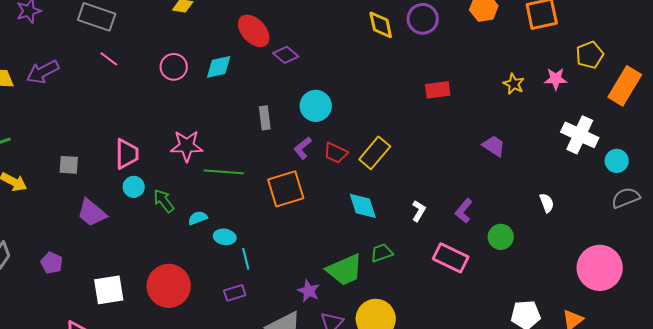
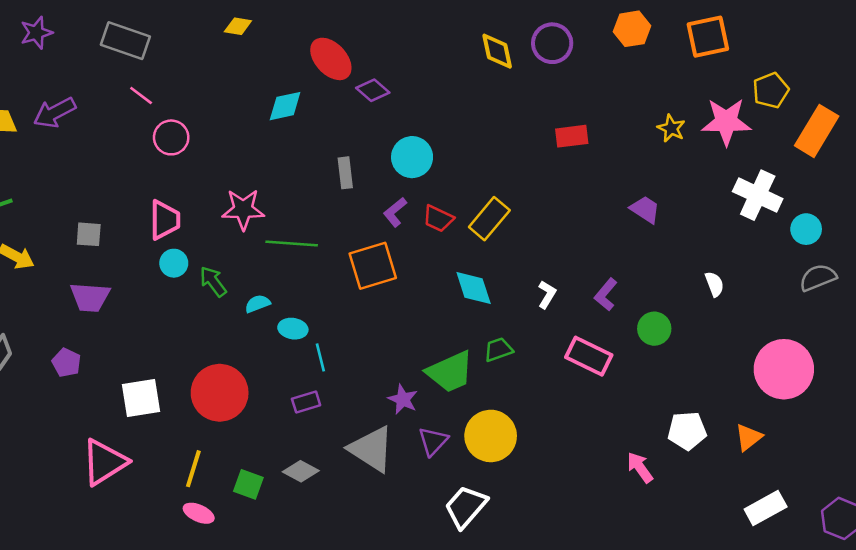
pink circle: (174, 67) -> (171, 137), moved
pink star: (556, 79) -> (726, 122), size x1.6
purple trapezoid: (92, 213) -> (90, 297), moved, turned -36

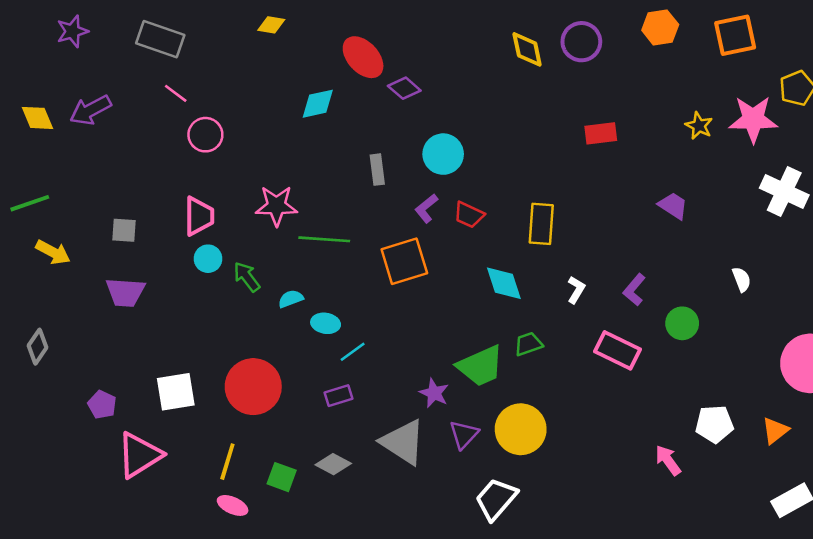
yellow rectangle: (489, 219) -> (541, 224), moved, turned -36
cyan line: (320, 357) -> (353, 352), turned 68
purple pentagon: (66, 363) -> (102, 405), moved

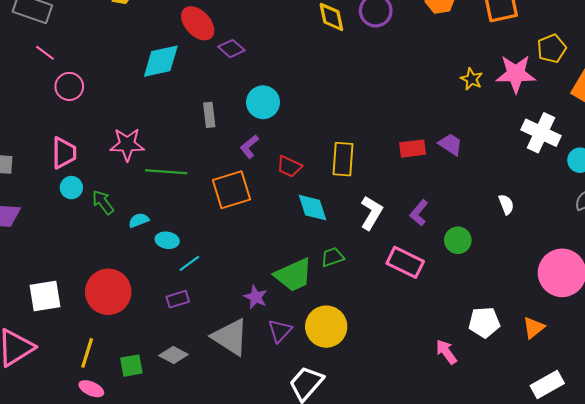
cyan diamond: (318, 104) -> (161, 61), size x1.4
red rectangle: (601, 133) -> (413, 149), moved
red trapezoid: (469, 215) -> (289, 166), moved
white L-shape: (576, 290) -> (371, 213), size x1.5
green square: (282, 477) -> (131, 366), turned -30

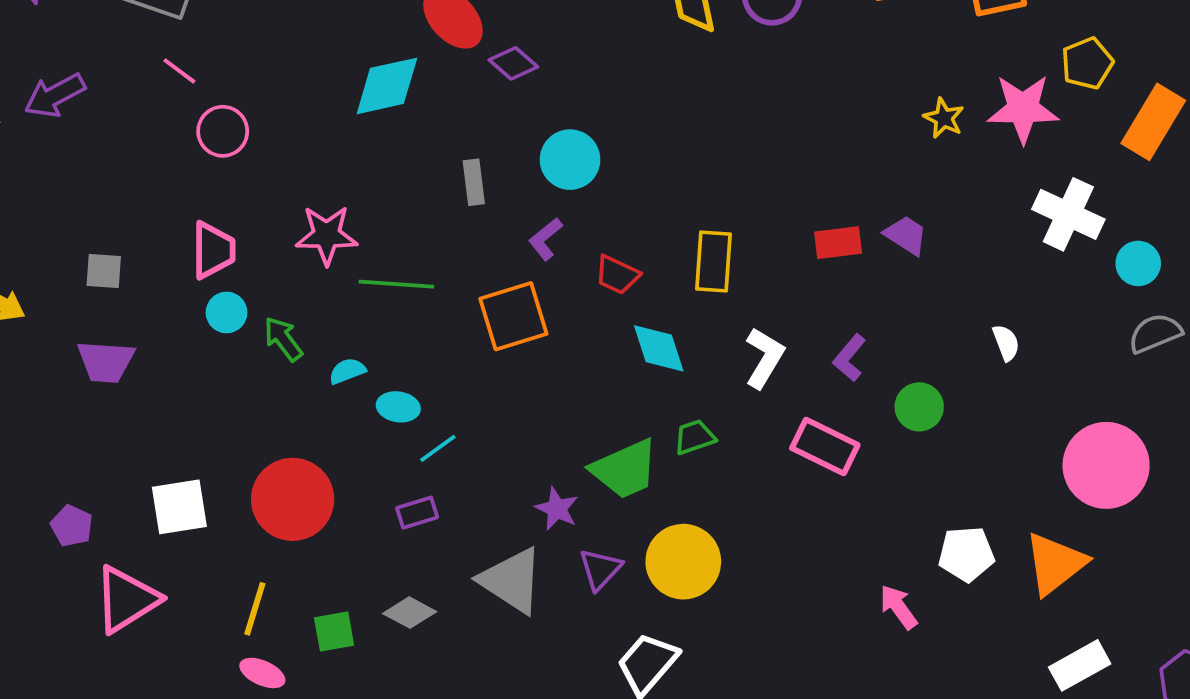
orange triangle: (534, 328) -> (1055, 564), size x1.6

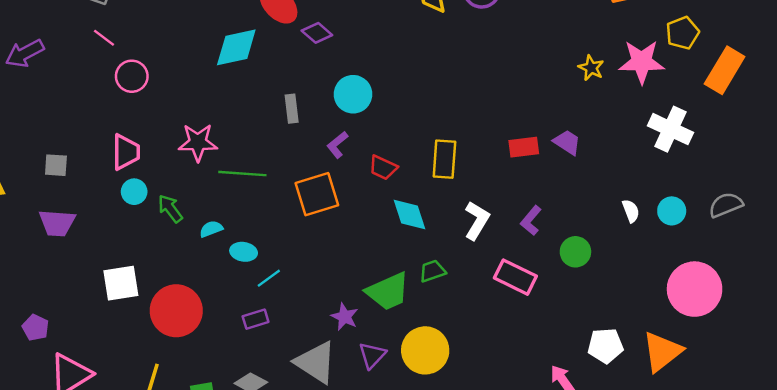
cyan circle: (1138, 263) -> (672, 211), moved
white square: (179, 507) -> (121, 283), moved

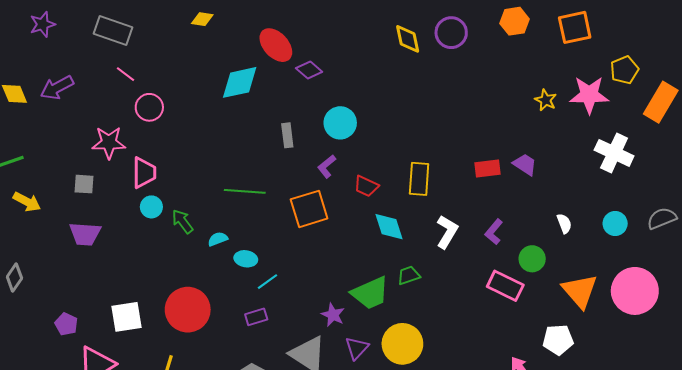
pink star: (198, 142) -> (109, 143), moved
white semicircle: (631, 211) -> (564, 224), moved
pink rectangle: (515, 277) -> (505, 286), moved
white square: (121, 283) -> (126, 317), moved
orange triangle: (662, 352) -> (580, 291), moved, turned -33

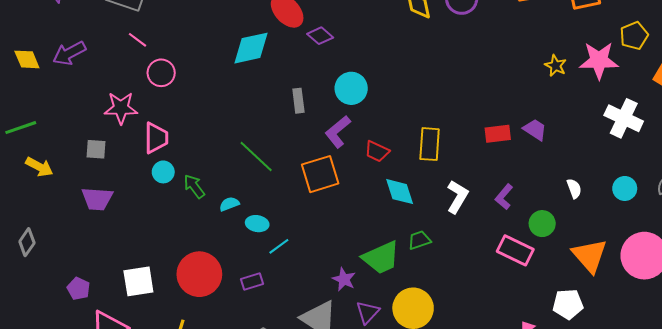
purple L-shape: (327, 166) -> (338, 132), size x1.4
green line: (245, 191) -> (256, 156), turned 39
purple rectangle: (256, 317) -> (252, 281), moved

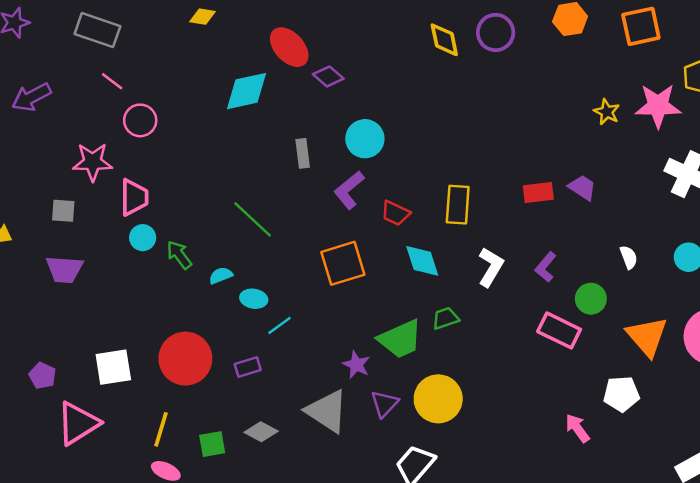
orange square: (320, 174) -> (343, 263), moved

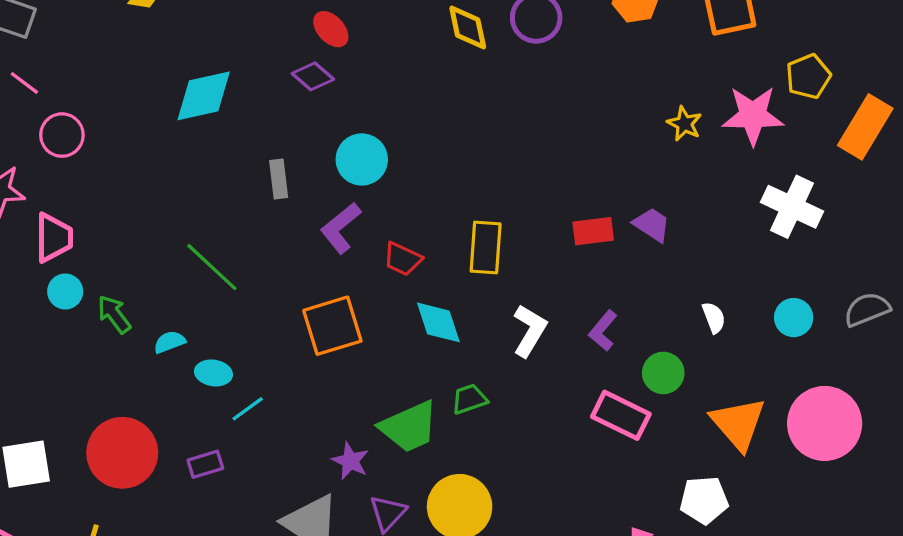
red ellipse: (289, 47) -> (331, 29), moved, size x0.7

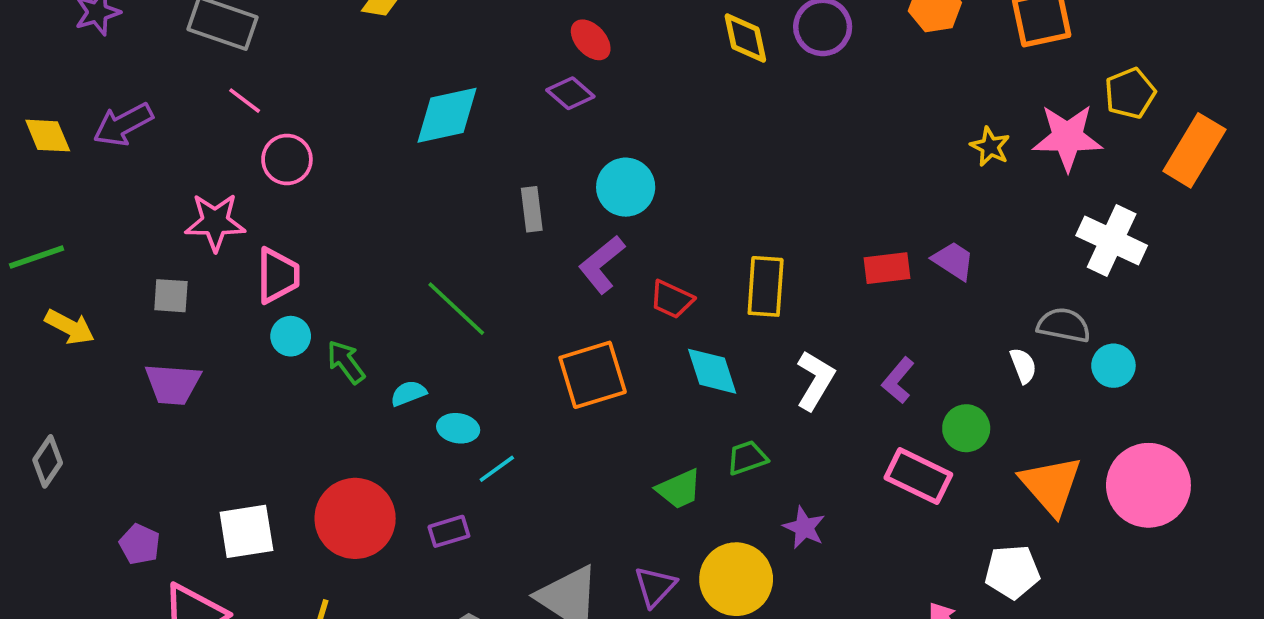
gray semicircle: (867, 309) -> (1064, 325), moved, turned 33
green trapezoid: (409, 427) -> (679, 489), size x0.7
purple star: (350, 461) -> (804, 528), moved

